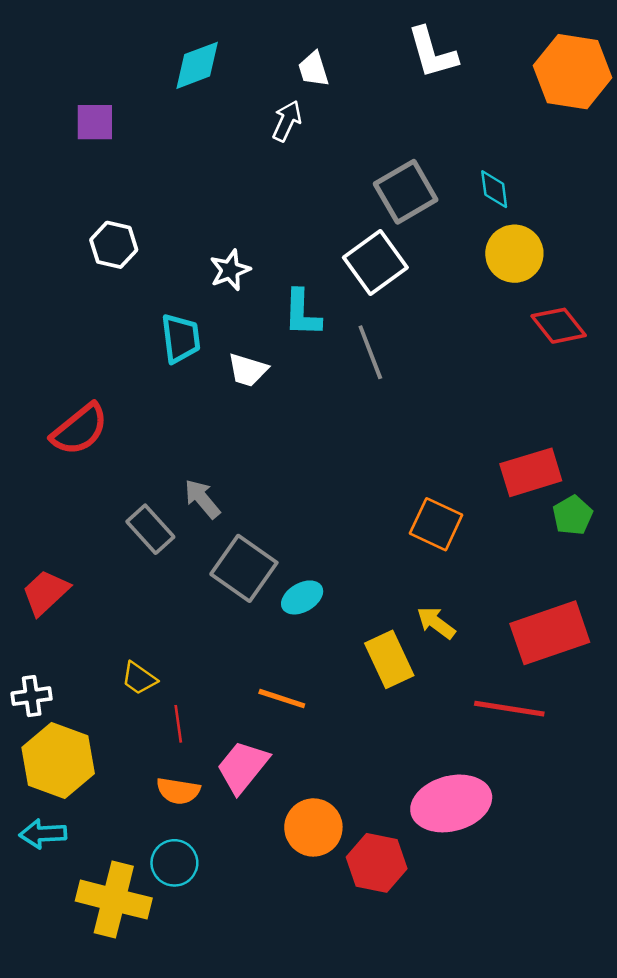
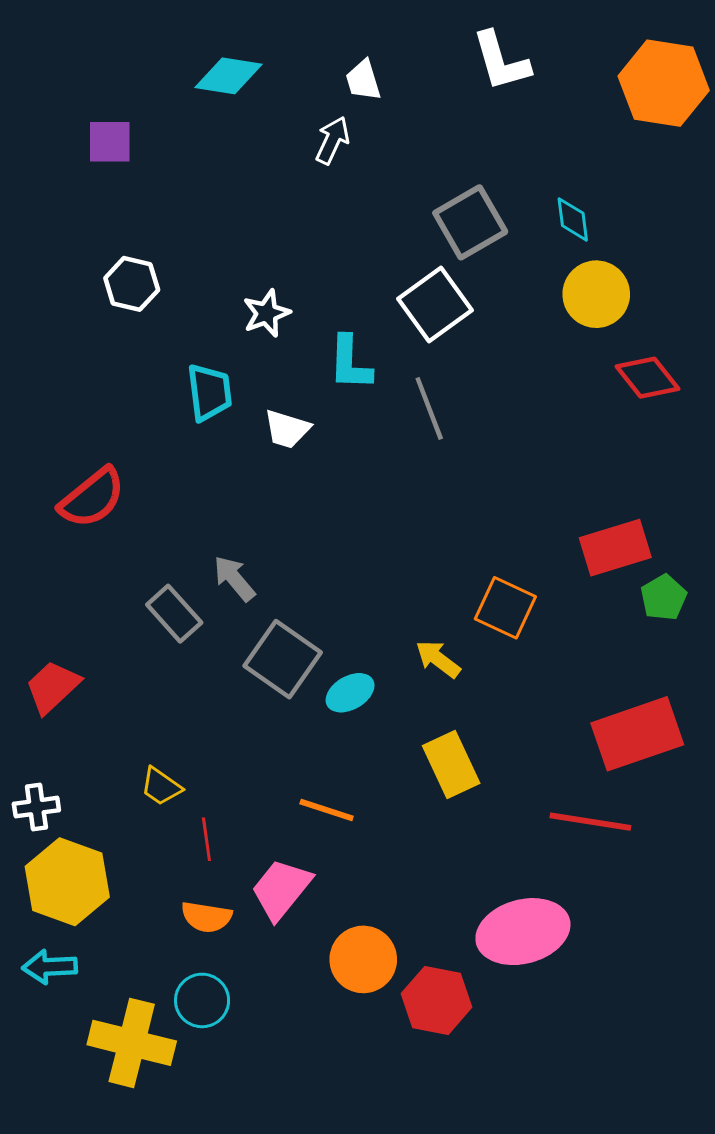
cyan diamond: (197, 65) -> (228, 76), turned 30
yellow arrow: (436, 623) -> (438, 659), moved

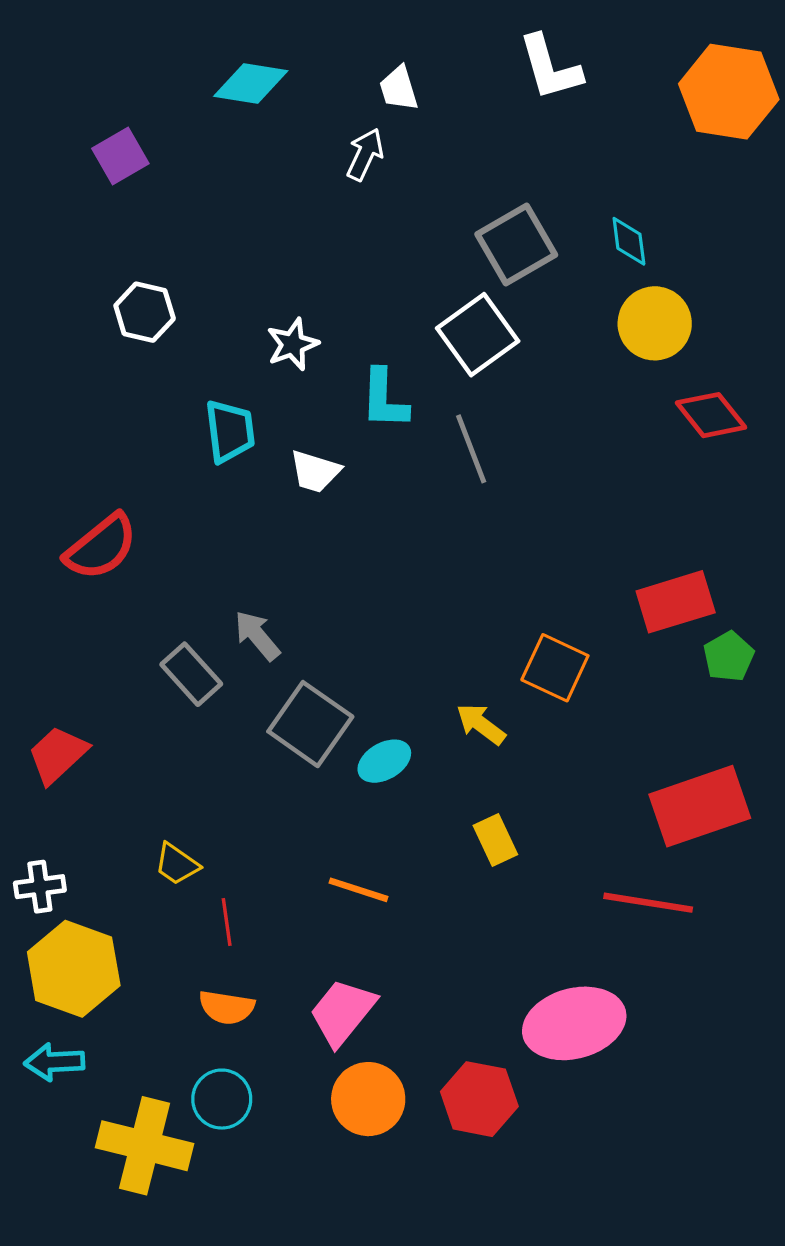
purple square: (110, 142) -> (120, 156), turned -30
yellow rectangle: (451, 765) -> (495, 840), size x0.7
pink trapezoid: (281, 889) -> (342, 1012), moved
orange circle: (363, 959) -> (368, 1099), moved

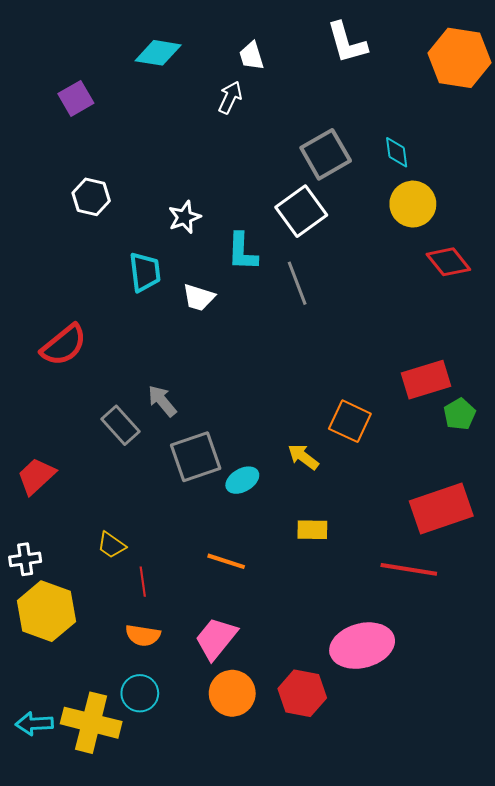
gray square: (310, 724) -> (196, 457), turned 36
yellow rectangle: (495, 840) -> (312, 530), turned -64
cyan arrow: (54, 1062) -> (34, 724), moved

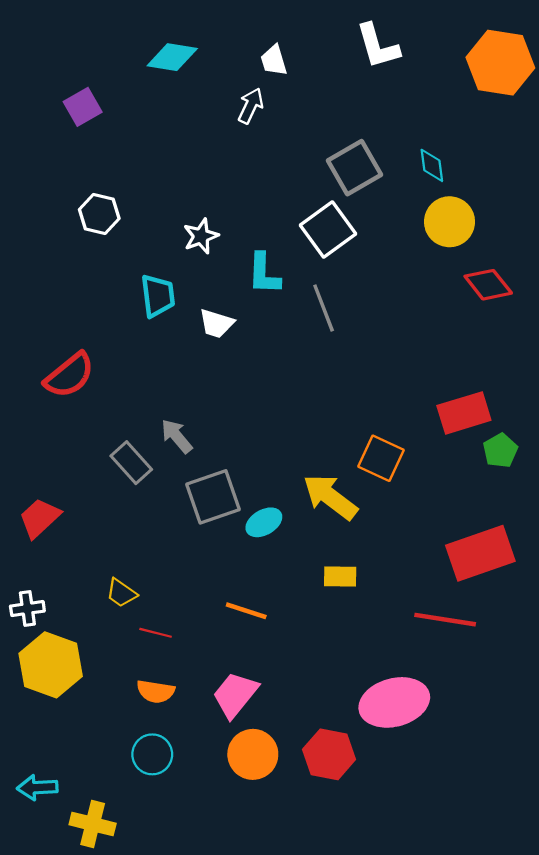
yellow arrow: (303, 457) -> (330, 497), size x1.6
red line: (143, 582) -> (156, 633), turned -68
yellow cross: (91, 723) -> (93, 824), moved, size x0.7

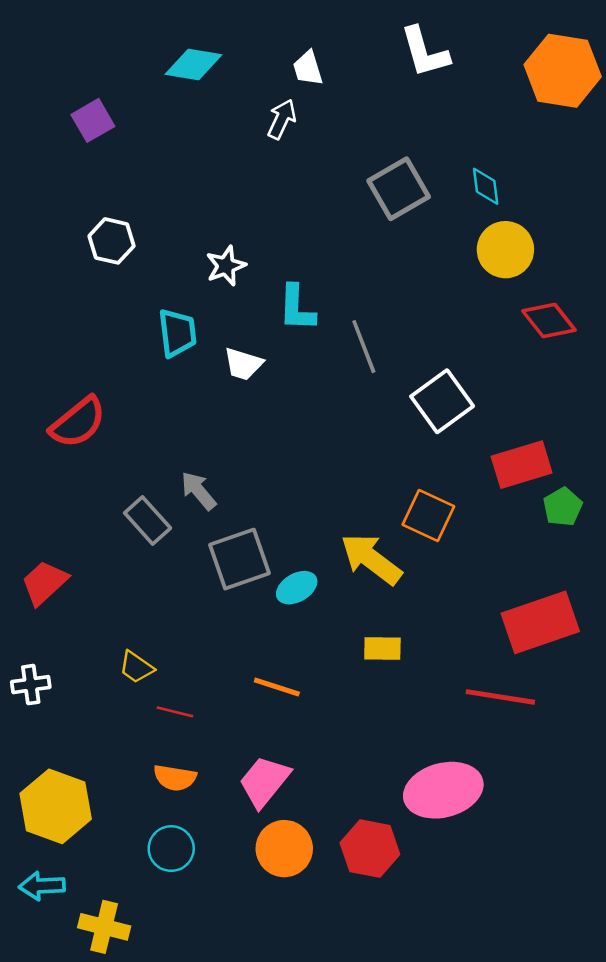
white square: (328, 229) -> (442, 401), moved
yellow hexagon: (51, 665) -> (56, 806), moved

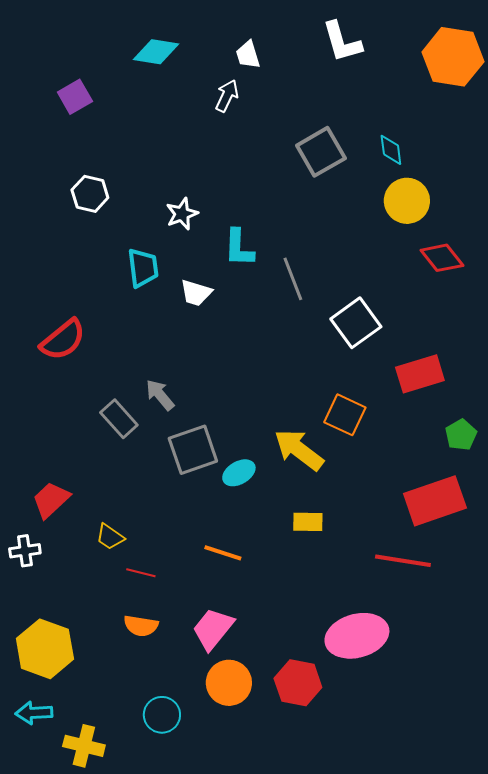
green pentagon: (563, 507) -> (461, 435), moved
red trapezoid: (44, 583) -> (51, 500), moved
cyan circle: (171, 849) -> (162, 715), moved

